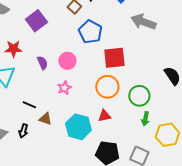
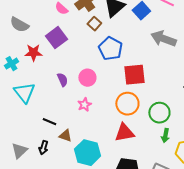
red star: (13, 49) -> (33, 53), moved
red triangle: (104, 116) -> (124, 133), size x1.5
cyan hexagon: (78, 127) -> (87, 153), moved

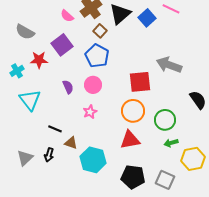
gray arrow: (163, 39) -> (169, 65), moved
blue pentagon: (110, 49) -> (97, 56), moved
green arrow: (165, 136) -> (171, 143), turned 64

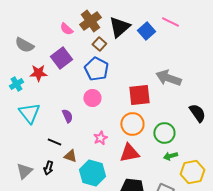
purple semicircle: (68, 87) -> (67, 116), moved
pink star: (90, 112) -> (100, 138), moved

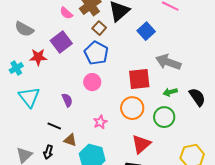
blue square: (146, 31) -> (146, 31), moved
red triangle: (129, 153) -> (141, 144), moved, turned -30
green arrow: (170, 156) -> (170, 92), moved

